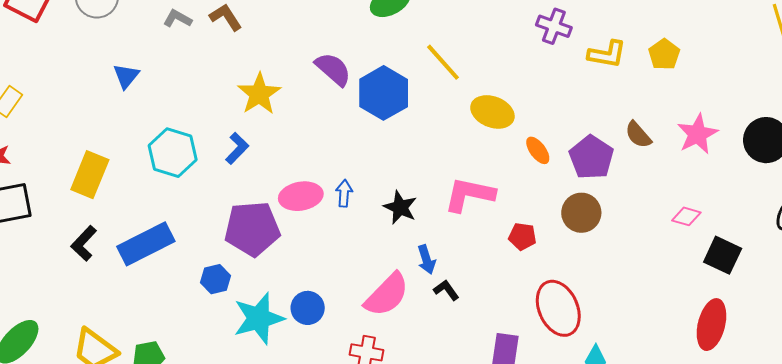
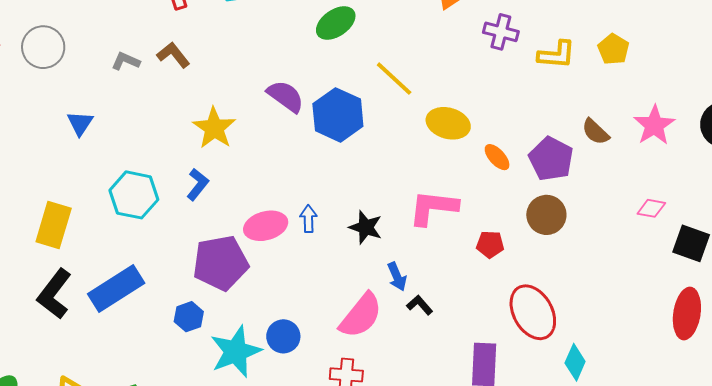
black L-shape: (84, 243) -> (54, 294), size x1.4

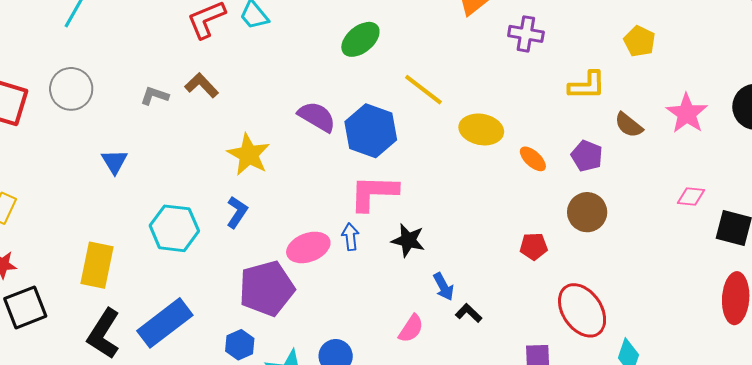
yellow L-shape: (557, 55) -> (587, 85), moved
purple pentagon: (551, 159) -> (587, 156), size x0.7
pink L-shape: (433, 208) -> (374, 193), moved
pink semicircle: (361, 315) -> (411, 329), size x0.6

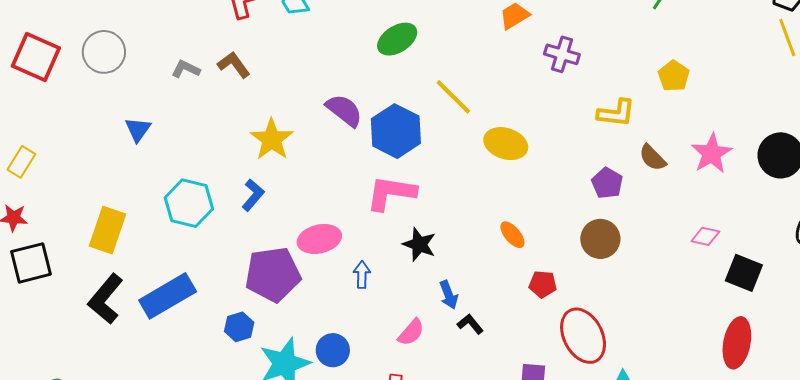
orange ellipse: (533, 159) -> (512, 235), moved
blue arrow: (350, 237) -> (362, 275), moved
red pentagon: (534, 246) -> (543, 284), moved

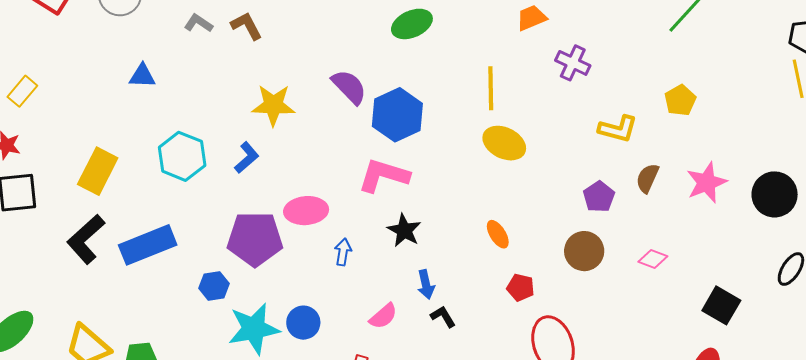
yellow line: (453, 97) -> (491, 88), moved, turned 36
blue triangle: (138, 129) -> (142, 76), turned 48
yellow star: (272, 139) -> (273, 105), turned 30
brown semicircle: (653, 158) -> (647, 178), turned 60
pink diamond: (705, 236) -> (653, 259), moved

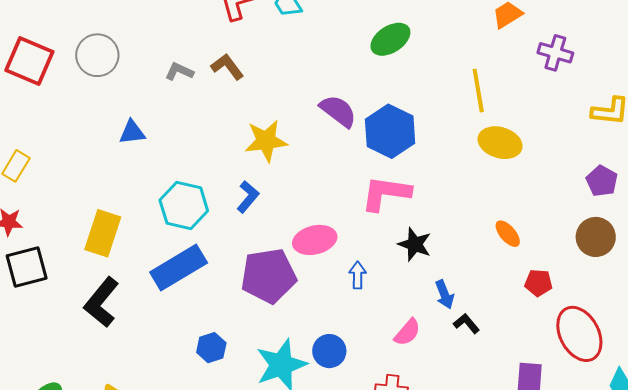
blue rectangle: (148, 245) -> (179, 268), moved
blue hexagon: (214, 286) -> (211, 348), moved

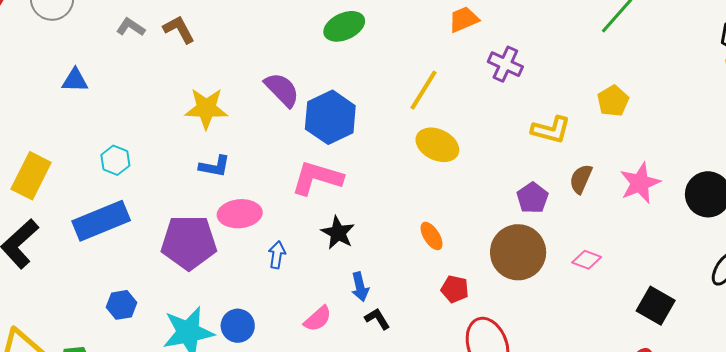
yellow line: (478, 91) -> (423, 90), turned 33
blue L-shape: (248, 197) -> (215, 166), moved, turned 52
cyan hexagon: (184, 206) -> (115, 160), size x0.6
brown circle: (596, 237) -> (518, 252), size x1.4

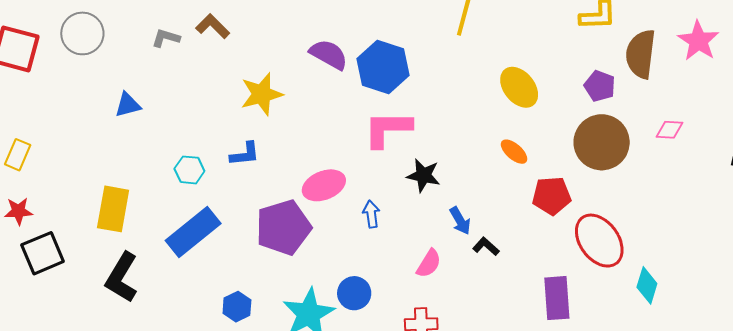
yellow ellipse: (437, 145) -> (519, 87), moved, turned 42
blue L-shape: (215, 166) -> (245, 154), moved
brown semicircle: (581, 179) -> (641, 54), size x1.6
red pentagon: (455, 289) -> (552, 196), size x1.4

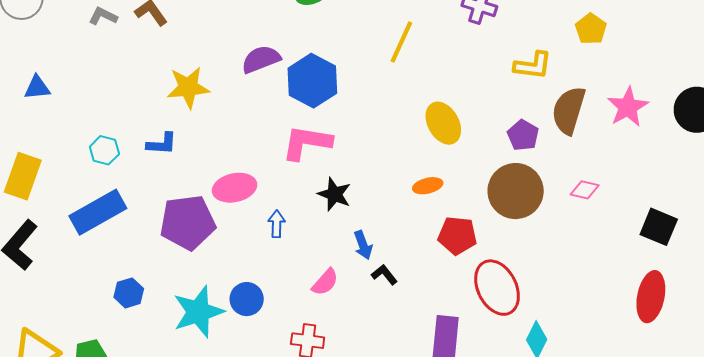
purple semicircle: (329, 54) -> (261, 59), turned -60
blue triangle: (128, 105) -> (37, 87), moved
orange ellipse: (514, 152) -> (428, 186), turned -64

